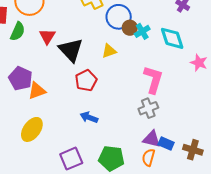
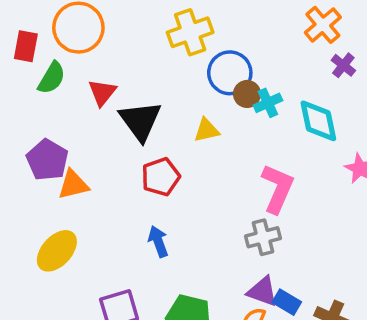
blue arrow: (89, 117) -> (158, 241), turned 42

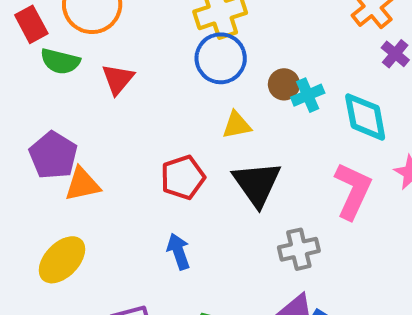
red rectangle: (26, 46) -> (31, 24), turned -40
blue circle: (230, 73) -> (221, 58), moved
green semicircle: (52, 78) -> (60, 61), turned 72
black triangle: (140, 121) -> (257, 184), moved
pink L-shape: (277, 189) -> (353, 191), moved

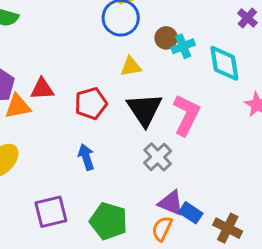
red triangle: (118, 79) -> (42, 89), moved, turned 45
pink L-shape: (353, 191) -> (186, 115), moved
gray cross: (299, 249) -> (158, 157), moved, turned -32

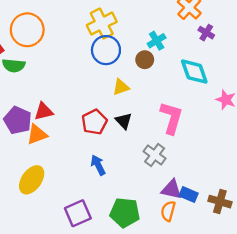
cyan cross: (183, 46) -> (157, 41), moved
red triangle: (42, 89) -> (44, 111), moved
black triangle: (144, 110) -> (124, 121), moved, size x0.6

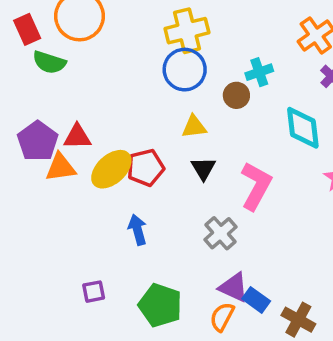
black triangle: (124, 121) -> (203, 168), moved
yellow ellipse: (32, 180) -> (111, 169), moved
purple square: (78, 213) -> (94, 292), size x0.6

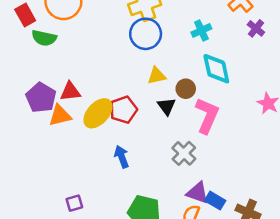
brown circle: (236, 95) -> (186, 89), moved
cyan diamond: (303, 128) -> (216, 69), moved
purple square: (94, 292) -> (74, 203), moved

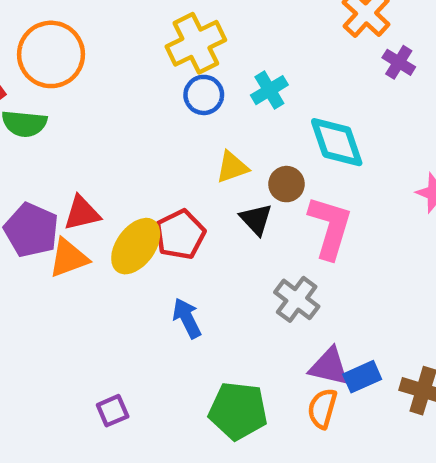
cyan cross: (201, 30) -> (269, 90), moved
blue circle: (146, 34) -> (204, 95), size x0.7
blue rectangle: (215, 201) -> (362, 377), turned -48

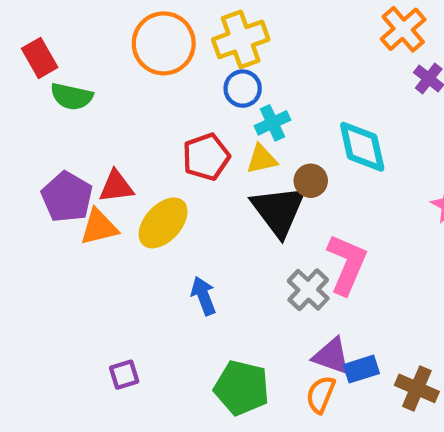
orange circle: (51, 54) -> (164, 43), moved
cyan cross: (269, 90) -> (272, 123), moved
black triangle: (256, 219) -> (279, 211), size x1.8
pink L-shape: (330, 227) -> (347, 264), moved
red pentagon: (180, 234) -> (206, 157), moved

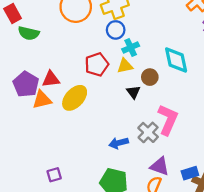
black triangle: (279, 211) -> (133, 92), size x0.5
blue arrow: (203, 296) -> (119, 143), moved, turned -84
blue rectangle: (361, 369) -> (190, 173), moved

